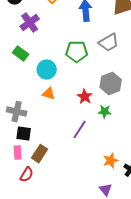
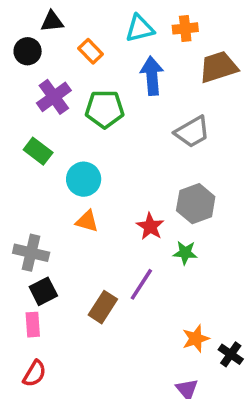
green pentagon: (77, 52) -> (105, 109), moved
black square: (24, 134) -> (43, 291), turned -35
brown rectangle: (40, 154) -> (103, 307), moved
red semicircle: (27, 175) -> (35, 374), moved

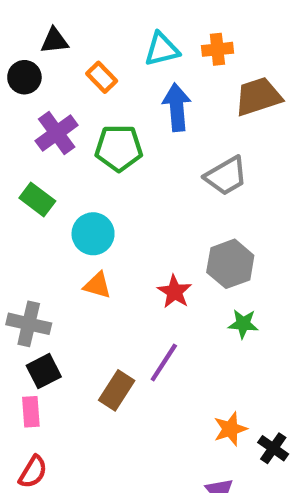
green star: (185, 253) -> (243, 324), moved

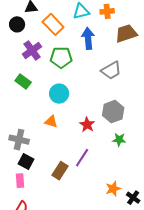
orange rectangle: (102, 77) -> (53, 24), size x1.5
cyan circle: (93, 234) -> (59, 94), moved
black square: (44, 371) -> (26, 162), turned -35

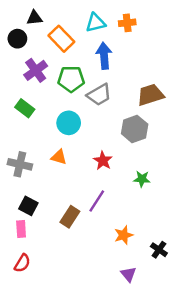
brown trapezoid: (126, 33) -> (150, 95), moved
gray trapezoid: (111, 70) -> (99, 95), moved
gray hexagon: (113, 112) -> (135, 129), moved
gray cross: (19, 140) -> (20, 164), moved
orange star: (113, 189) -> (124, 235), moved

